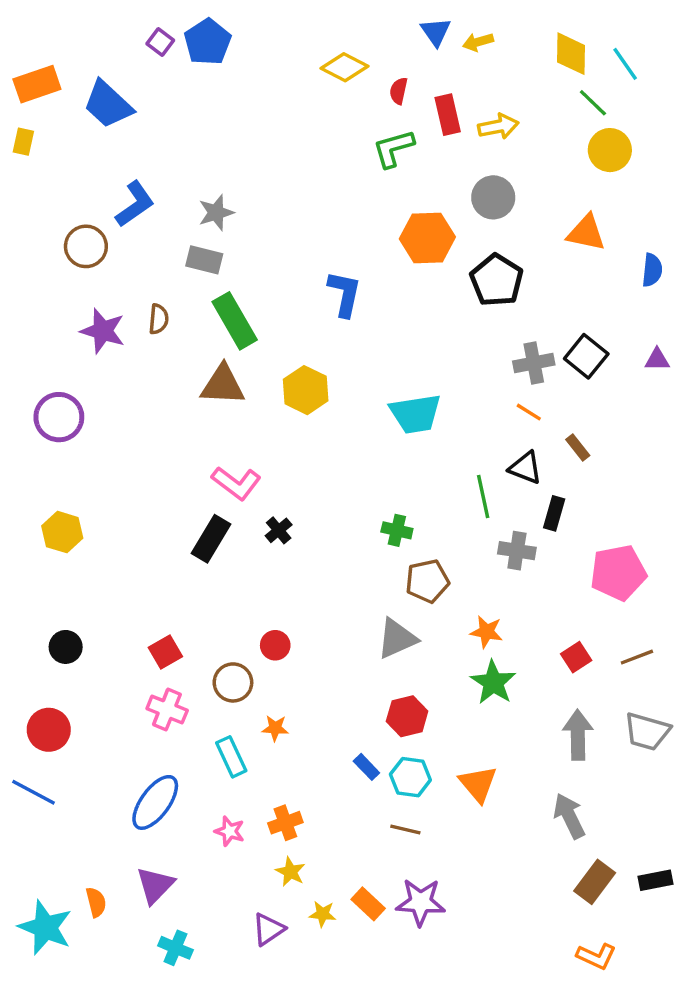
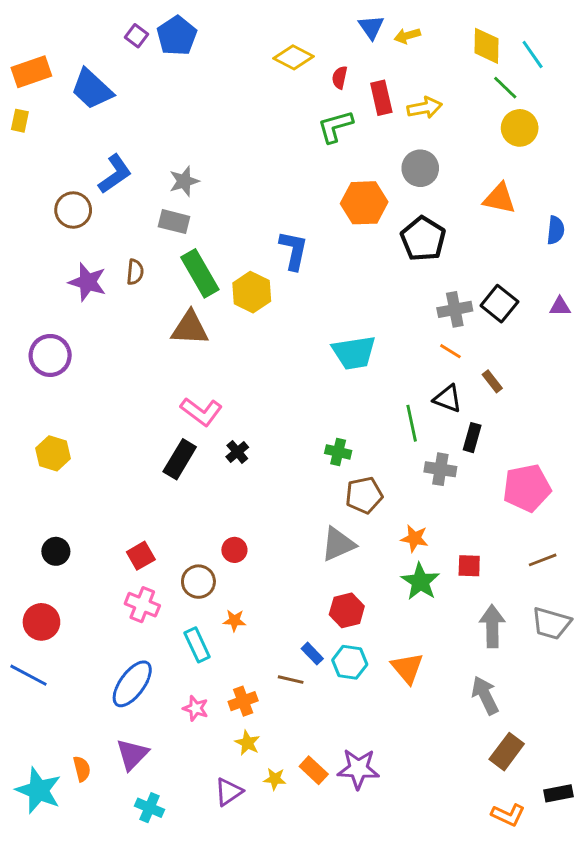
yellow hexagon: (306, 390) -> (252, 292), moved
red square: (576, 657) -> (469, 566), moved, turned 35
brown line: (405, 829) -> (291, 680), moved
black rectangle: (655, 880) -> (558, 793), moved

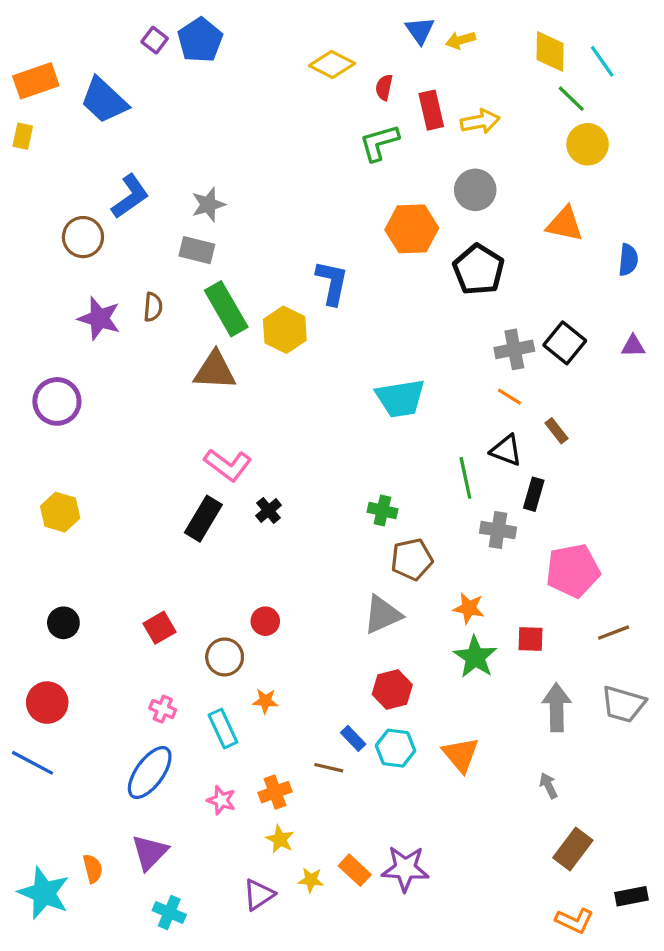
pink pentagon: (527, 488) -> (573, 571), moved
pink cross: (142, 605) -> (163, 709), moved, size x0.7
gray arrow: (485, 695) -> (548, 786), size x0.6

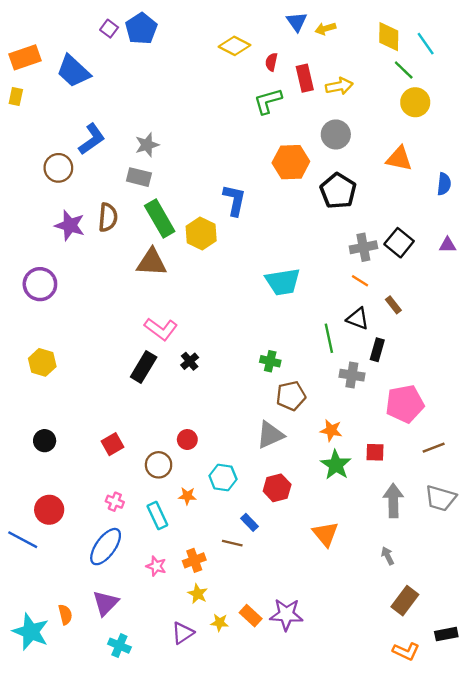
brown semicircle: (153, 307) -> (108, 217), size x1.4
red circle: (47, 703) -> (49, 510), moved
cyan hexagon: (395, 748) -> (223, 478), moved

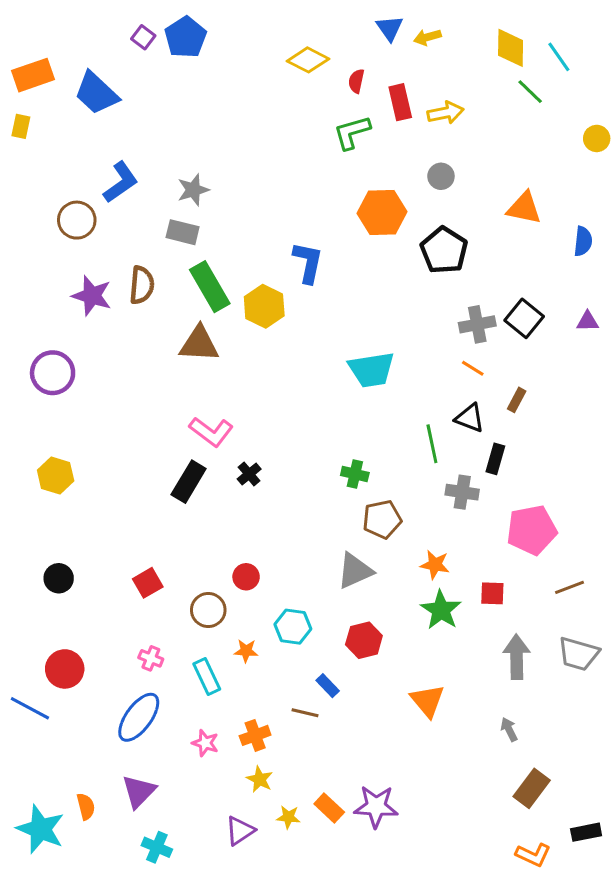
yellow circle: (415, 102) -> (597, 138), moved, size x0.7
gray circle: (336, 134) -> (441, 176), size x0.7
brown rectangle: (393, 305) -> (517, 400), turned 66

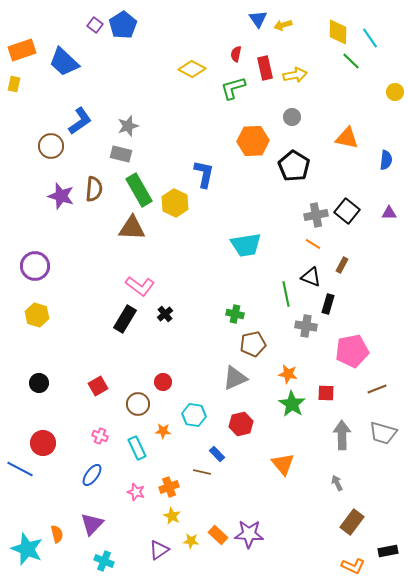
yellow diamond: (308, 60) -> (192, 69), moved
purple circle: (53, 373) -> (35, 266), moved
blue ellipse: (139, 717) -> (92, 475), size x0.7

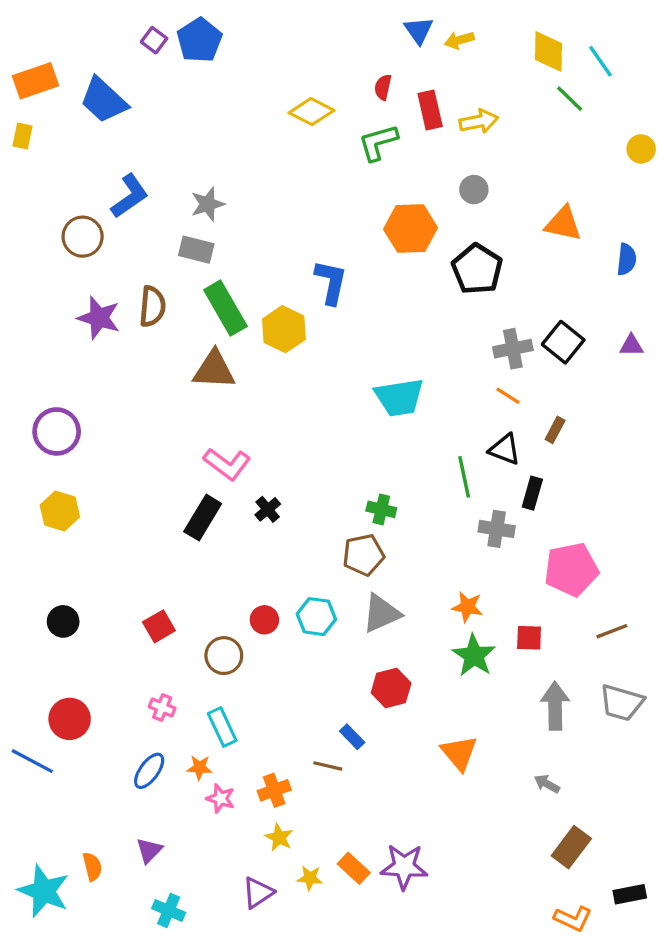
brown pentagon: (253, 344) -> (363, 555), moved
cyan hexagon: (194, 415) -> (316, 617), moved
orange star: (163, 431) -> (199, 768), moved
gray arrow: (337, 483) -> (547, 784), turned -35
purple triangle: (92, 524) -> (149, 850), size x0.7

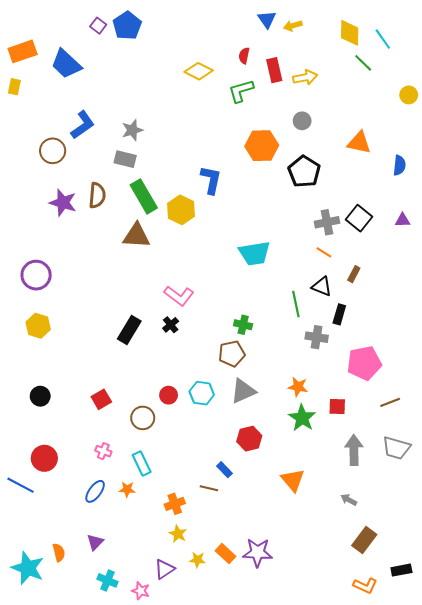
pink L-shape: (227, 464) -> (179, 296), moved
pink star: (221, 798) -> (141, 591), moved

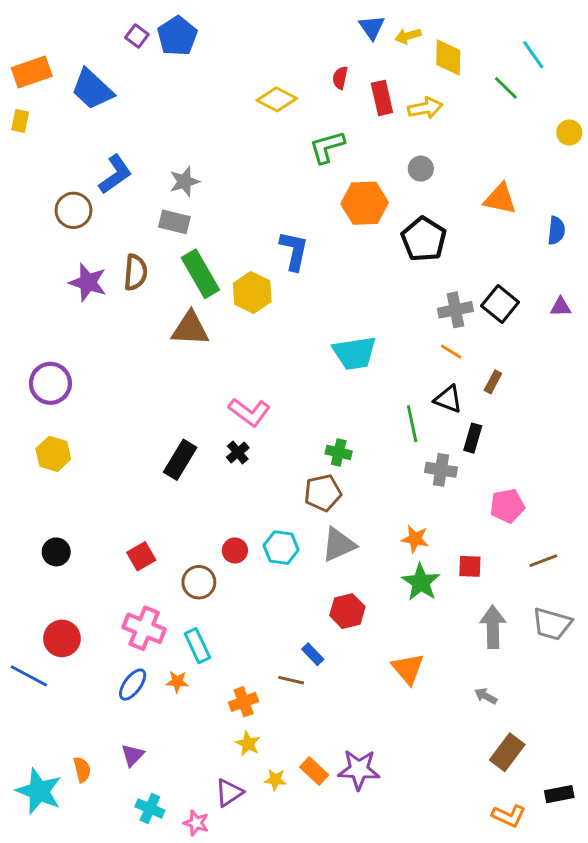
yellow diamond: (350, 33) -> (448, 58), moved
green L-shape: (241, 91) -> (327, 147), moved
pink pentagon: (364, 363) -> (507, 506), size x0.7
pink cross: (103, 451) -> (144, 628), size x1.8

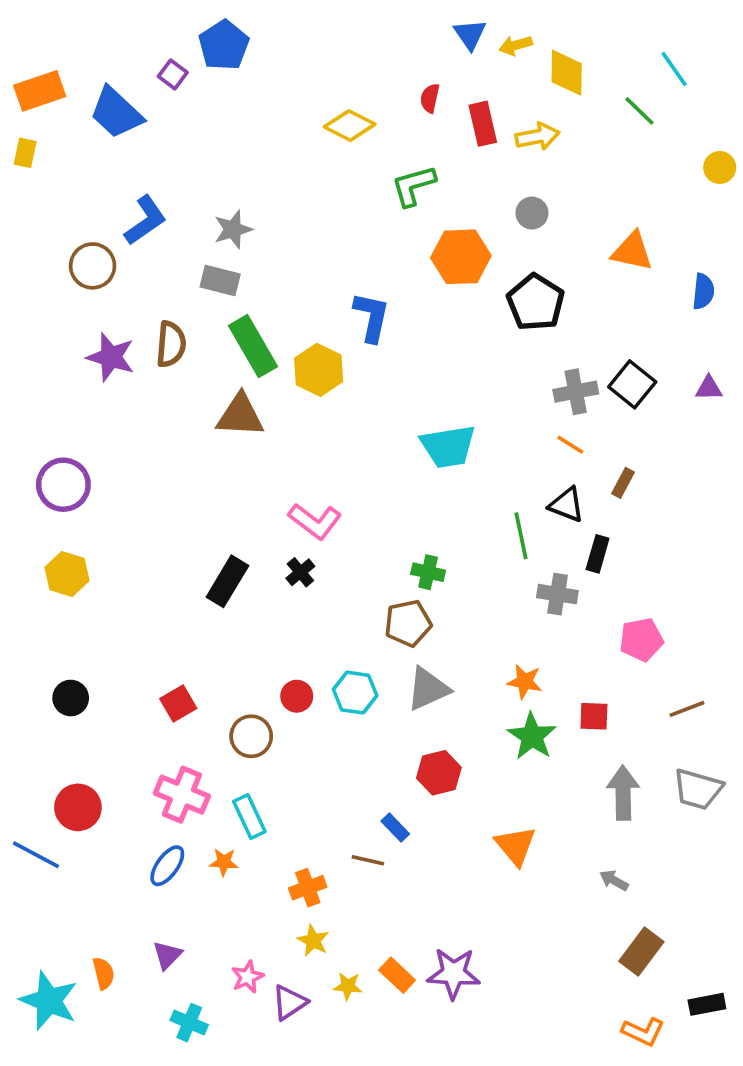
purple square: (137, 36) -> (173, 74), moved
pink star: (196, 823) -> (248, 977), moved, turned 30

